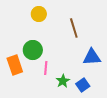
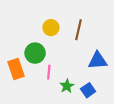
yellow circle: (39, 14) -> (51, 28), moved
brown line: (74, 28) -> (79, 30), turned 30

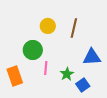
orange rectangle: (16, 69) -> (15, 76), moved
green star: (67, 86) -> (67, 74), moved

